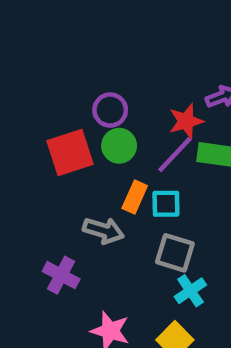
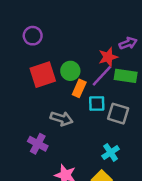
purple circle: (110, 110) -> (33, 36), moved
orange rectangle: (135, 197) -> (79, 88), moved
gray square: (175, 253) -> (118, 114), moved

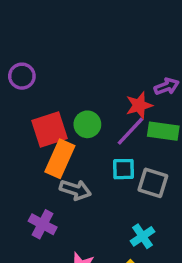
purple circle: (33, 36) -> (22, 76), moved
orange rectangle: (79, 88) -> (60, 159), moved, size x1.5

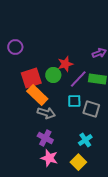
red star: (139, 105) -> (65, 64), moved
orange rectangle: (60, 159) -> (37, 95), turned -70
purple cross: (43, 224) -> (45, 138), moved

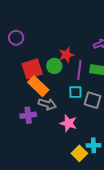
purple line: (78, 79) -> (79, 70), turned -36
purple cross: (45, 138) -> (28, 115), moved, turned -35
cyan cross: (85, 140) -> (94, 145), moved, turned 32
pink star: (49, 158) -> (68, 123), moved

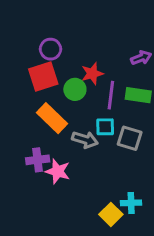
purple circle: (16, 38) -> (51, 49), moved
red square: (32, 69) -> (43, 76), moved
gray arrow: (47, 104) -> (85, 140), moved
pink star: (68, 123) -> (58, 171), moved

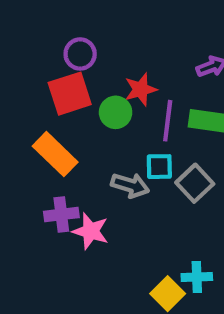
orange rectangle: (52, 118) -> (55, 154), moved
gray square: (130, 138) -> (195, 183), turned 30

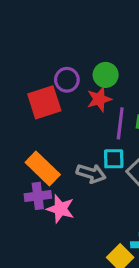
purple circle: (80, 54) -> (67, 80), moved
green circle: (116, 112) -> (106, 75), moved
orange rectangle: (55, 154) -> (43, 169), moved

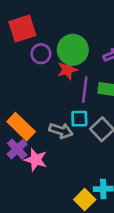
green circle: (106, 75) -> (73, 50), size x1.5
red square: (44, 102) -> (22, 29), moved
purple cross: (38, 196) -> (17, 149), turned -36

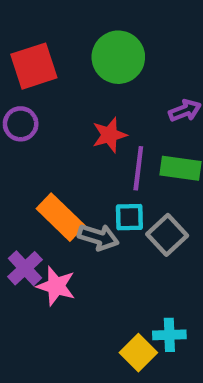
green circle: (73, 50) -> (118, 57), moved
purple circle: (41, 54) -> (21, 124), moved
orange rectangle: (21, 127) -> (61, 217), moved

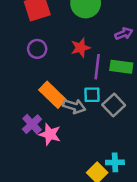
purple circle: (21, 124) -> (37, 49), moved

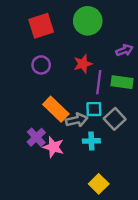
gray arrow: (74, 106) -> (77, 120), turned -30
cyan cross: (115, 162) -> (91, 141), moved

